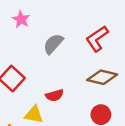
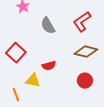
gray semicircle: (53, 44) -> (48, 26), turned -72

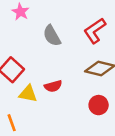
yellow triangle: (33, 81) -> (28, 94), moved

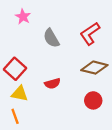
yellow triangle: (28, 94) -> (20, 94), moved

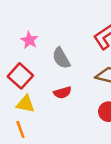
pink star: (23, 17) -> (29, 40), moved
gray semicircle: (51, 38) -> (61, 58), moved

